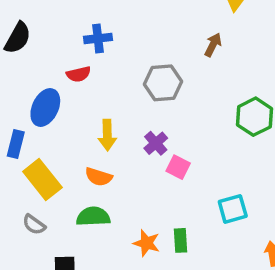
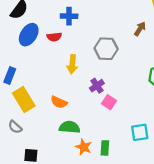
blue ellipse: (45, 108) -> (29, 35), moved
yellow arrow: (107, 135) -> (72, 64), moved
green semicircle: (93, 217) -> (70, 127), moved

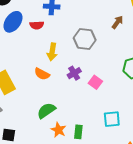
orange semicircle: (59, 102) -> (42, 74), moved
pink square: (109, 102) -> (95, 82), moved
green semicircle: (70, 127) -> (46, 111), turned -42

